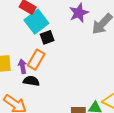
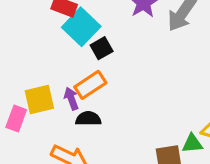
orange rectangle: (36, 60) -> (90, 85), turned 36

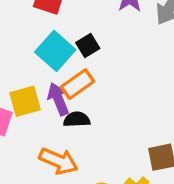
cyan square: (81, 27) -> (55, 51), moved
purple arrow: (71, 99) -> (58, 99), size x1.4

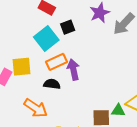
black square: (88, 45) -> (68, 27), moved
purple arrow: (58, 99) -> (73, 70), moved

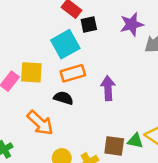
black square: (68, 27) -> (89, 24), moved
purple arrow: (73, 70) -> (108, 88), moved

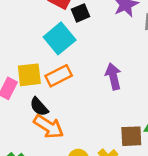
orange rectangle: (73, 73) -> (59, 76), moved
black semicircle: (63, 98) -> (39, 107), moved, turned -138

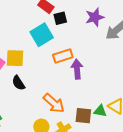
orange rectangle: (59, 76) -> (63, 56), moved
orange arrow: (49, 127) -> (54, 103), moved

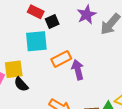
cyan square: (42, 35) -> (36, 41), turned 35
black semicircle: (18, 83) -> (21, 84), moved

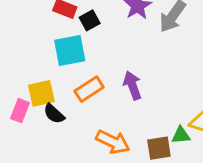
orange rectangle: (61, 59) -> (89, 89), moved

